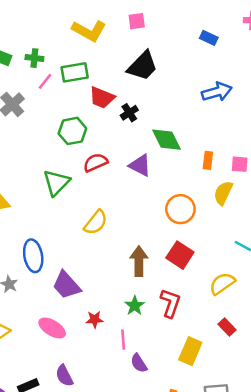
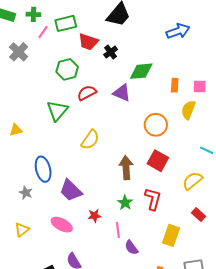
green diamond: (167, 140) -> (141, 71), turned -65

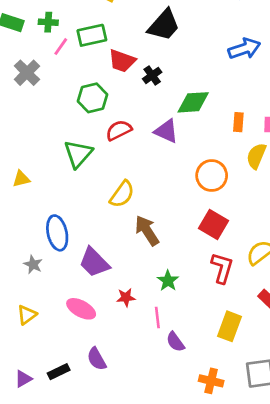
brown arrow: (126, 168) -> (147, 231), moved, turned -30
red L-shape: (153, 199) -> (222, 268), moved

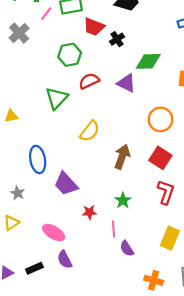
brown arrow: (147, 231) -> (122, 157), moved, turned 50
gray star: (33, 264) -> (17, 193), moved
pink ellipse: (81, 309) -> (54, 233), moved

